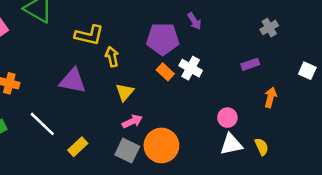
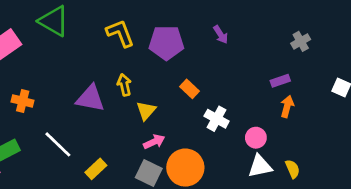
yellow L-shape: (89, 35) -> (120, 33), moved, turned -124
purple pentagon: (163, 39) -> (166, 43), moved
yellow arrow: (112, 57) -> (124, 85), moved
white cross: (191, 68) -> (217, 119), moved
orange arrow: (271, 97) -> (287, 106), moved

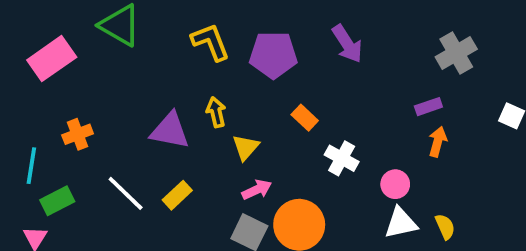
purple arrow: (221, 35) -> (347, 44), size x1.5
gray cross: (301, 41) -> (456, 53), size x1.5
orange cross: (23, 101) -> (78, 134), turned -35
yellow rectangle: (96, 169) -> (177, 195), moved

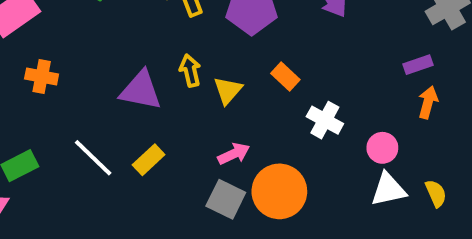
orange cross: (78, 134) -> (42, 76), moved, turned 32
yellow triangle: (246, 147) -> (228, 90), moved

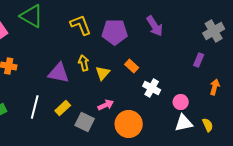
purple rectangle: (418, 65) -> (199, 60), turned -48
orange arrow: (428, 102) -> (215, 87), moved
white line: (93, 158) -> (35, 107), turned 60
gray square: (226, 199) -> (85, 122), moved

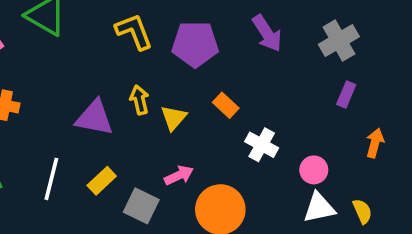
gray cross: (214, 31) -> (339, 41), moved

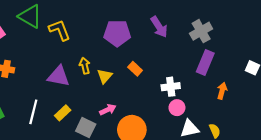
yellow L-shape: (134, 32) -> (60, 30), moved
purple rectangle: (346, 94) -> (205, 63), size x1.6
white cross: (262, 145) -> (171, 87), moved, turned -36
pink circle: (314, 170) -> (177, 108), moved

